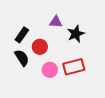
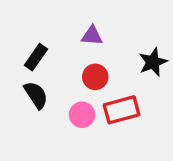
black star: (76, 34) -> (153, 62), moved
red circle: (40, 47) -> (95, 77), moved

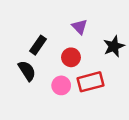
purple triangle: (92, 36) -> (80, 27), moved, turned 42
black rectangle: (36, 57) -> (38, 45), moved

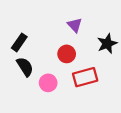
black rectangle: (38, 45) -> (19, 42), moved
pink circle: (61, 85) -> (48, 83), moved

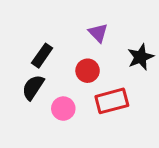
black rectangle: (19, 42) -> (42, 56), moved
black semicircle: (25, 67) -> (33, 87), turned -114

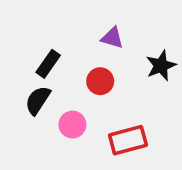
purple triangle: (98, 33) -> (112, 38), turned -30
red rectangle: (112, 101) -> (128, 140), moved

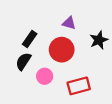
red circle: (100, 81) -> (62, 50), size x1.5

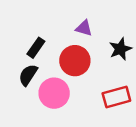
pink circle: (45, 76) -> (54, 93), size x1.5
red rectangle: (79, 86) -> (116, 97), moved

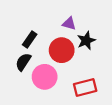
black star: (120, 49) -> (86, 41), moved
red rectangle: (116, 97) -> (85, 88), moved

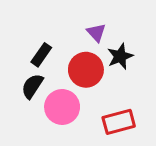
purple triangle: (69, 23) -> (96, 32), turned 32

